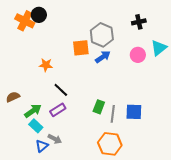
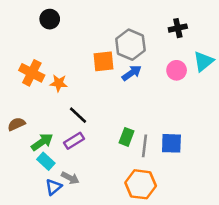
orange cross: (25, 21) -> (32, 73), moved

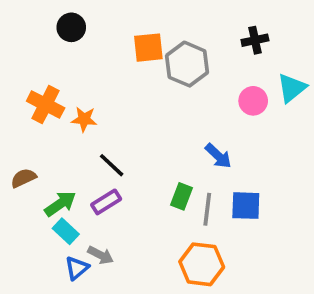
orange square: (104, 61) -> (148, 48), moved
blue arrow: (132, 73) -> (218, 156), moved, turned 78

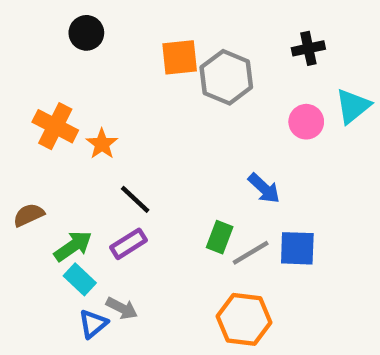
orange star: (84, 119) -> (102, 144), turned 30
gray line: (207, 209) -> (251, 253), turned 52

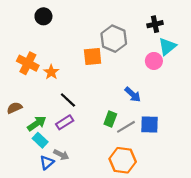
orange square: (180, 57) -> (93, 57), moved
cyan triangle: (353, 106) -> (167, 46), moved

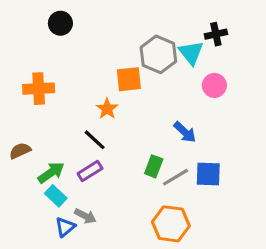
cyan triangle: (167, 46) -> (191, 53), moved, turned -30
orange cross: (28, 63) -> (39, 89), turned -30
orange star: (51, 72) -> (107, 109), moved

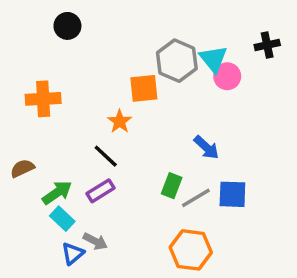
black cross: (216, 34) -> (267, 45), moved
pink circle: (214, 85) -> (227, 76), moved

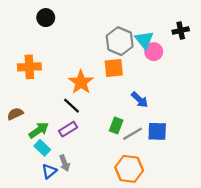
orange square: (144, 88) -> (114, 68), moved
orange star: (120, 121) -> (81, 82), size x1.5
gray arrow: (95, 241) -> (65, 163), turned 42

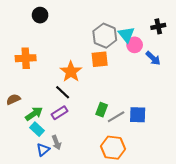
blue arrow: (140, 100) -> (153, 58), moved

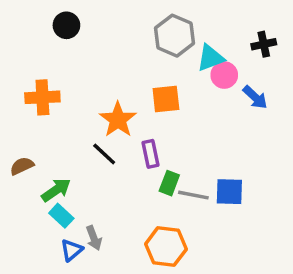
cyan triangle: (126, 35) -> (211, 58), turned 48
gray hexagon: (105, 36) -> (175, 36), moved
purple rectangle: (60, 113) -> (150, 154), moved, turned -70
gray line: (116, 117) -> (193, 195), turned 42
orange hexagon: (113, 148) -> (166, 247), moved

